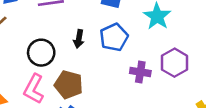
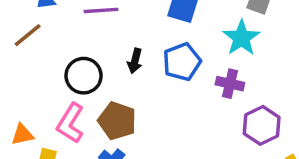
purple hexagon: (175, 63) -> (262, 125), moved
purple cross: (140, 72) -> (230, 84), moved

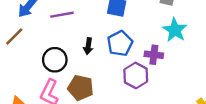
cyan star: (241, 38) -> (175, 30), moved
purple hexagon: (262, 125) -> (136, 75), moved

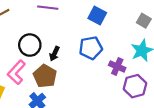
black arrow: (88, 46) -> (54, 54), moved
purple hexagon: (136, 75) -> (135, 86), moved

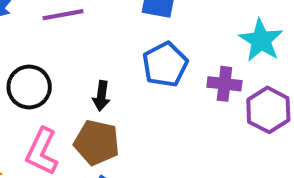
black circle: (30, 45) -> (29, 87), moved

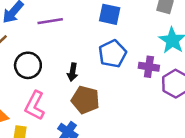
brown pentagon: (97, 142) -> (85, 100), moved

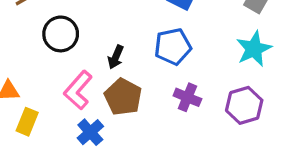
purple cross: (149, 67) -> (187, 97), moved
pink L-shape: (35, 106) -> (78, 90), moved

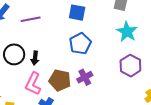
black arrow: (116, 57) -> (35, 58), moved
purple cross: (187, 97) -> (85, 77), moved, turned -35

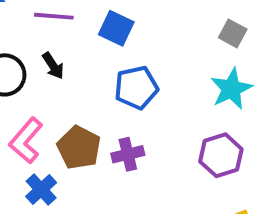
blue square: (77, 13) -> (116, 28), moved
black arrow: (35, 58) -> (53, 66), moved, turned -56

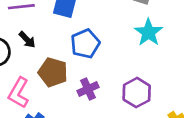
brown pentagon: (79, 148) -> (53, 72), moved
purple hexagon: (221, 155) -> (137, 93), moved

